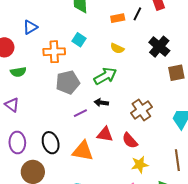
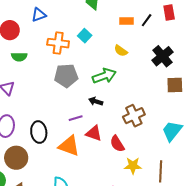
purple line: (80, 113) -> (76, 118), moved
yellow star: (140, 165) -> (133, 166), moved

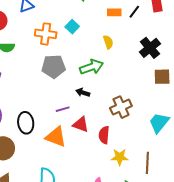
yellow semicircle: (121, 51) -> (108, 42), turned -144
red semicircle: (117, 144) -> (104, 135), turned 36

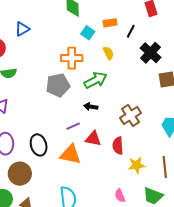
black line: (134, 12) -> (131, 31), moved
cyan square: (72, 27) -> (88, 33), moved
orange cross: (46, 34) -> (72, 58), moved

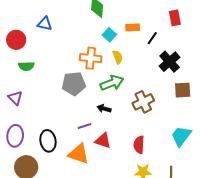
blue triangle: (22, 29) -> (45, 24), turned 35
yellow semicircle: (108, 53) -> (118, 57), moved
brown cross: (131, 116) -> (143, 102), moved
red semicircle: (118, 146) -> (139, 145), moved

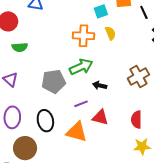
cyan square: (109, 35) -> (101, 11), turned 32
black line: (152, 38) -> (144, 12), turned -56
green arrow: (112, 83) -> (81, 67), moved
gray pentagon: (74, 84) -> (54, 81), moved

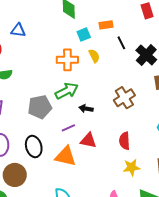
black line: (144, 12) -> (121, 43), moved

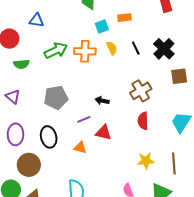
black line: (121, 43) -> (136, 48), moved
green arrow: (67, 91) -> (56, 51), moved
red semicircle: (125, 141) -> (143, 121), moved
orange triangle: (65, 156) -> (80, 148), size x0.6

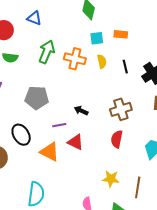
green arrow: (56, 51) -> (47, 52), turned -55
black ellipse: (49, 137) -> (21, 135), turned -30
orange triangle: (80, 148) -> (50, 152), size x1.5

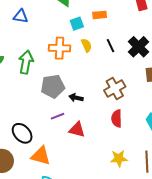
blue triangle: (34, 18) -> (21, 16), moved
green arrow: (47, 52) -> (26, 62), moved
gray pentagon: (37, 98) -> (53, 86), moved
orange triangle: (50, 152) -> (41, 156), moved

